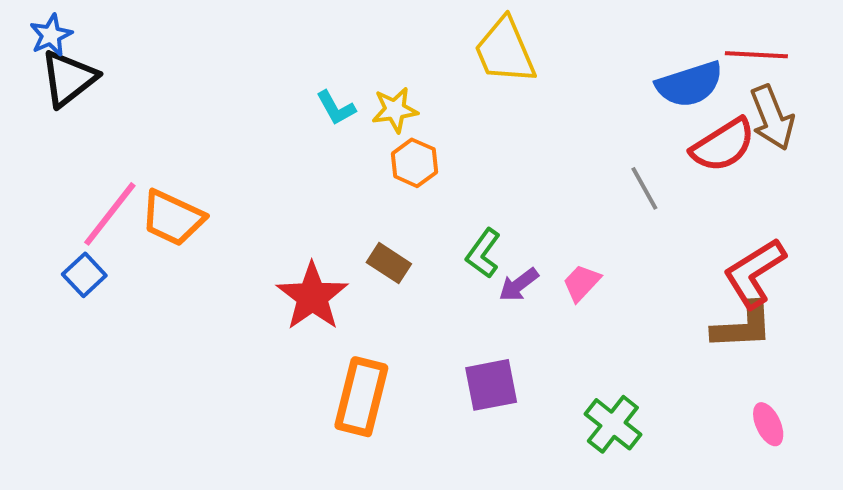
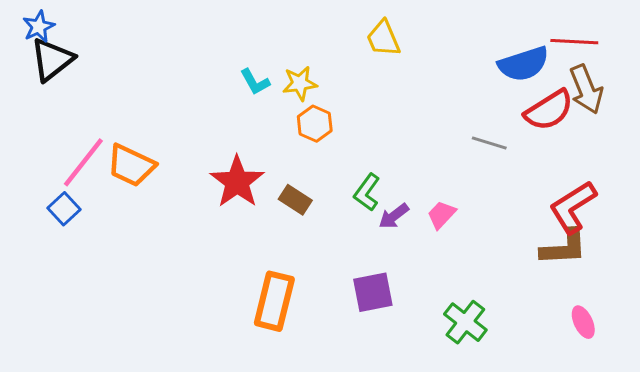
yellow trapezoid: (505, 51) -> (383, 39), size x0.7
gray line: (644, 188) -> (489, 143), turned -44
red star: (312, 296) -> (237, 182), moved

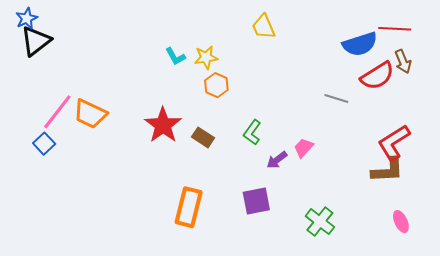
brown arrow: (586, 89) -> (403, 62), size x0.7
purple arrow: (394, 216) -> (277, 160), moved

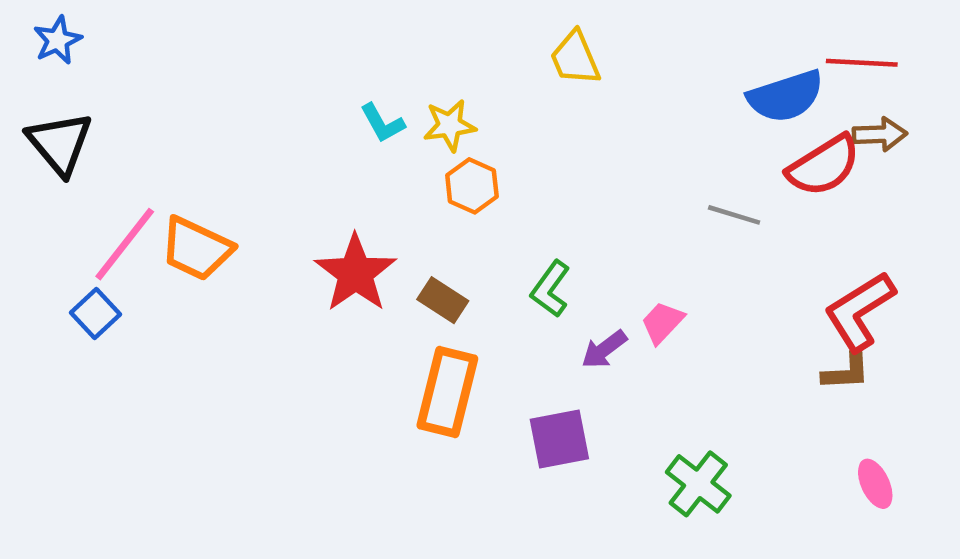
black triangle: (36, 41) -> (60, 143), moved, turned -32
brown arrow: (403, 62) -> (880, 134), turned -70
brown L-shape: (388, 170) -> (846, 372), size x0.7
orange rectangle: (189, 207) -> (447, 392), moved

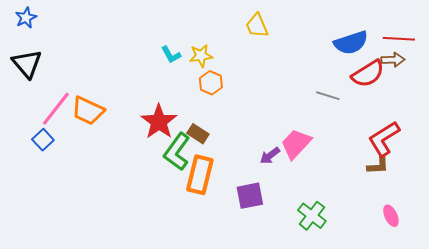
red line: (862, 63) -> (399, 39), moved
green L-shape: (550, 289) -> (177, 152), moved, size x1.5
pink trapezoid: (662, 323) -> (296, 144), size x1.6

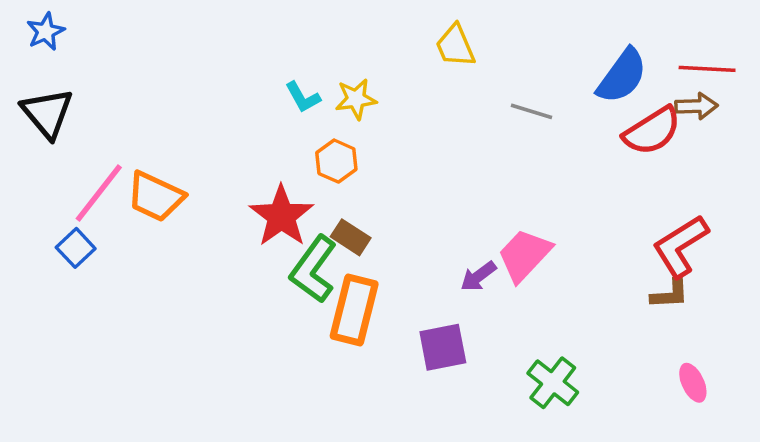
blue semicircle: (351, 43) -> (622, 76), turned -36
orange hexagon: (211, 83) -> (336, 161), moved
gray line: (328, 96) -> (531, 111), moved

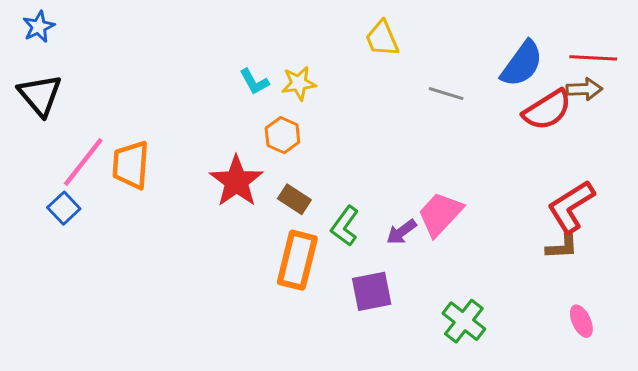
orange trapezoid: (156, 197) -> (131, 165), turned 69
green L-shape: (313, 269) -> (345, 226), moved, size x0.7

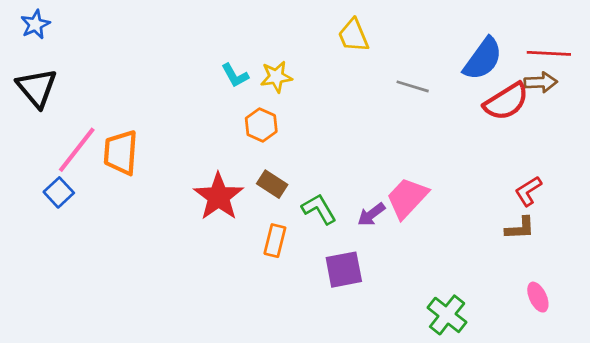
red star: (236, 181) -> (218, 197), moved
red L-shape: (571, 207) -> (528, 191), size x0.6
green L-shape: (345, 226) -> (319, 209), turned 114
orange rectangle: (297, 260) -> (275, 241), size x0.6
green cross: (464, 321) -> (447, 315), moved

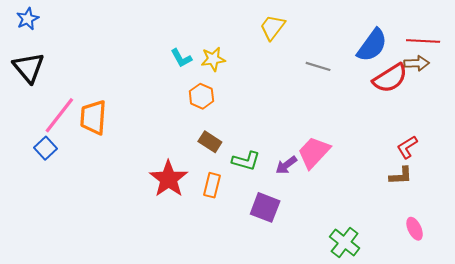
yellow trapezoid: (353, 35) -> (272, 27), turned 60
red star: (218, 197) -> (169, 179), moved
green L-shape: (319, 209) -> (246, 161), turned 136
purple square: (344, 270) -> (265, 207), turned 32

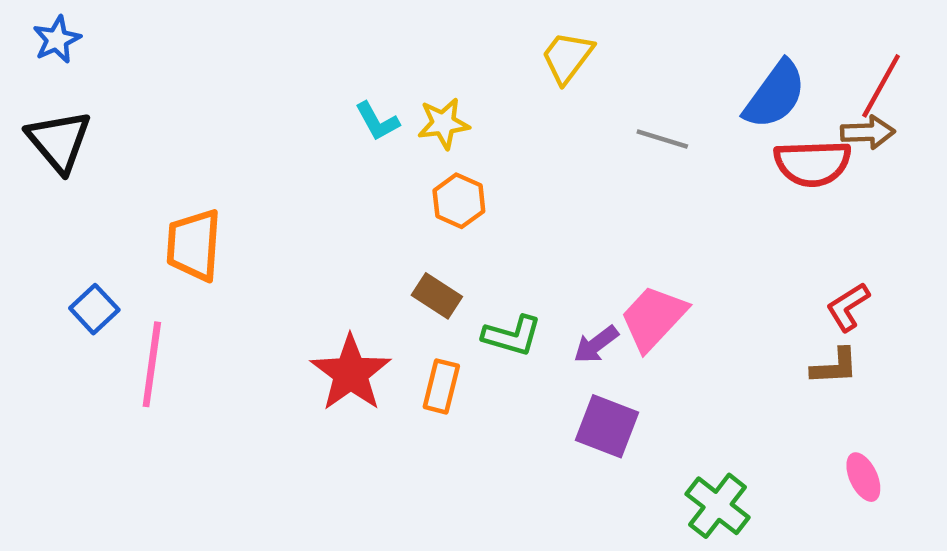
red line: (423, 41) -> (881, 86), turned -64
red semicircle: (390, 78) -> (813, 163), turned 30
orange hexagon: (201, 96) -> (459, 201), moved
pink line: (59, 115) -> (152, 364), moved, turned -30
purple square: (265, 207) -> (607, 426), moved

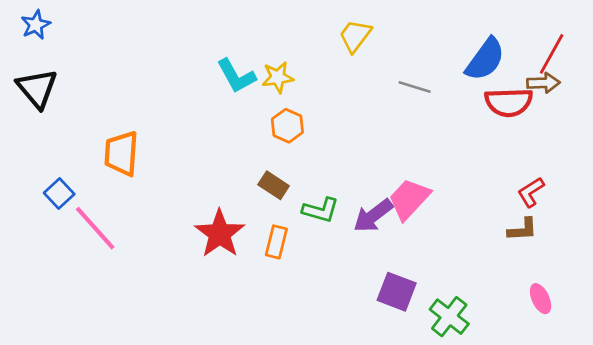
cyan L-shape: (377, 121) -> (236, 76), size x1.4
purple arrow: (596, 344) -> (373, 216), size x1.4
pink line: (152, 364) -> (95, 228), turned -50
purple square: (607, 426) -> (397, 292), moved

